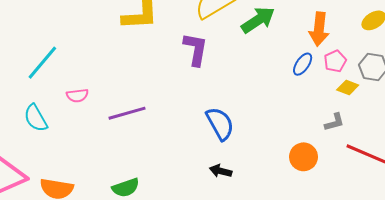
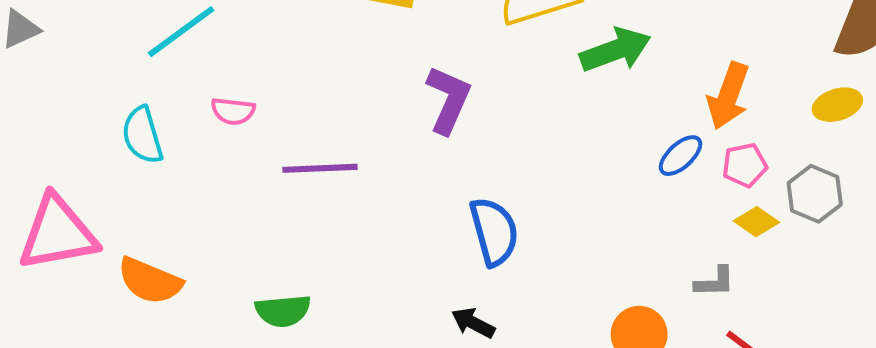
purple L-shape: (196, 49) -> (448, 100), moved

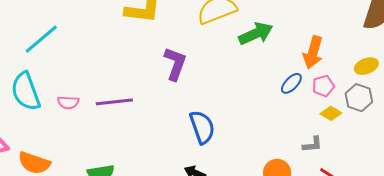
yellow ellipse: (837, 105) -> (366, 66), moved
pink semicircle: (233, 111) -> (68, 103), moved
cyan semicircle: (142, 135) -> (26, 91), size x1.4

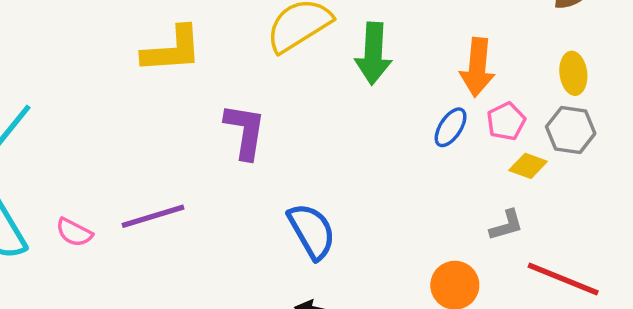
green arrow: (256, 34) -> (373, 54), turned 128
yellow ellipse: (366, 66) -> (573, 73), turned -65
pink semicircle: (68, 103) -> (74, 232), turned 35

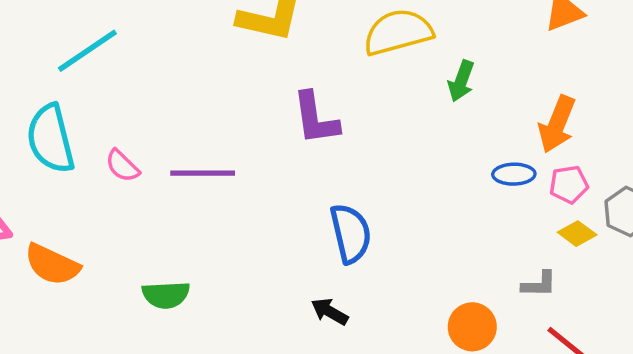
green arrow: (373, 54) -> (461, 81), size x0.7
blue ellipse: (451, 127) -> (514, 174), turned 39
purple L-shape: (245, 131) -> (316, 118), turned 146

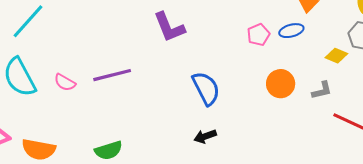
pink pentagon: (569, 185) -> (258, 35), moved
black arrow: (330, 312) -> (205, 136), turned -35
orange circle: (472, 327) -> (281, 84), moved

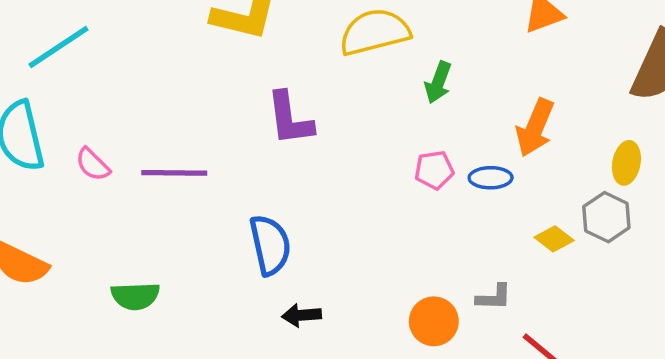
orange circle: (281, 84) -> (434, 321), moved
blue semicircle: (206, 88) -> (270, 245), moved
gray L-shape: (322, 90) -> (494, 297), moved

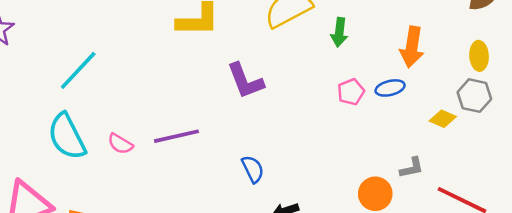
blue semicircle: (270, 245) -> (253, 169), size x0.7

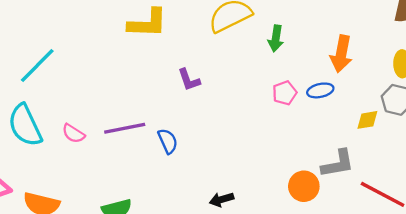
purple L-shape: (245, 81) -> (189, 80), size x0.7
yellow diamond: (443, 119) -> (367, 120), turned -35
gray L-shape: (412, 168) -> (338, 164), size x1.5
blue semicircle: (253, 169) -> (168, 141), moved

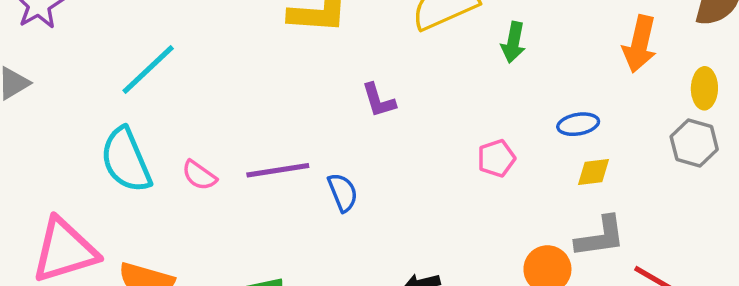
orange arrow: (341, 54) -> (640, 44), moved
pink pentagon: (285, 93) -> (496, 158), moved
yellow diamond: (367, 120) -> (594, 172), moved

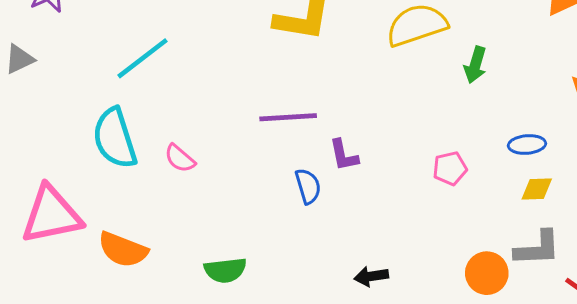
purple L-shape: (378, 100) -> (344, 155), moved
purple line: (278, 170) -> (288, 117), moved

